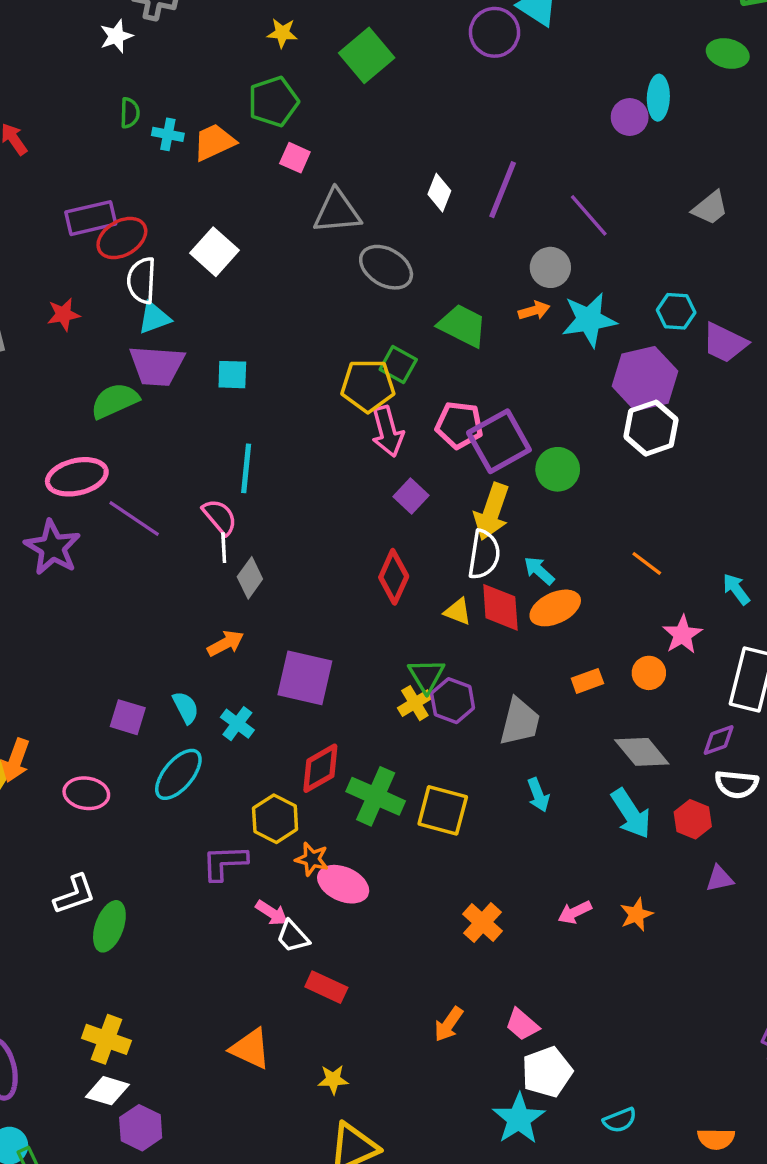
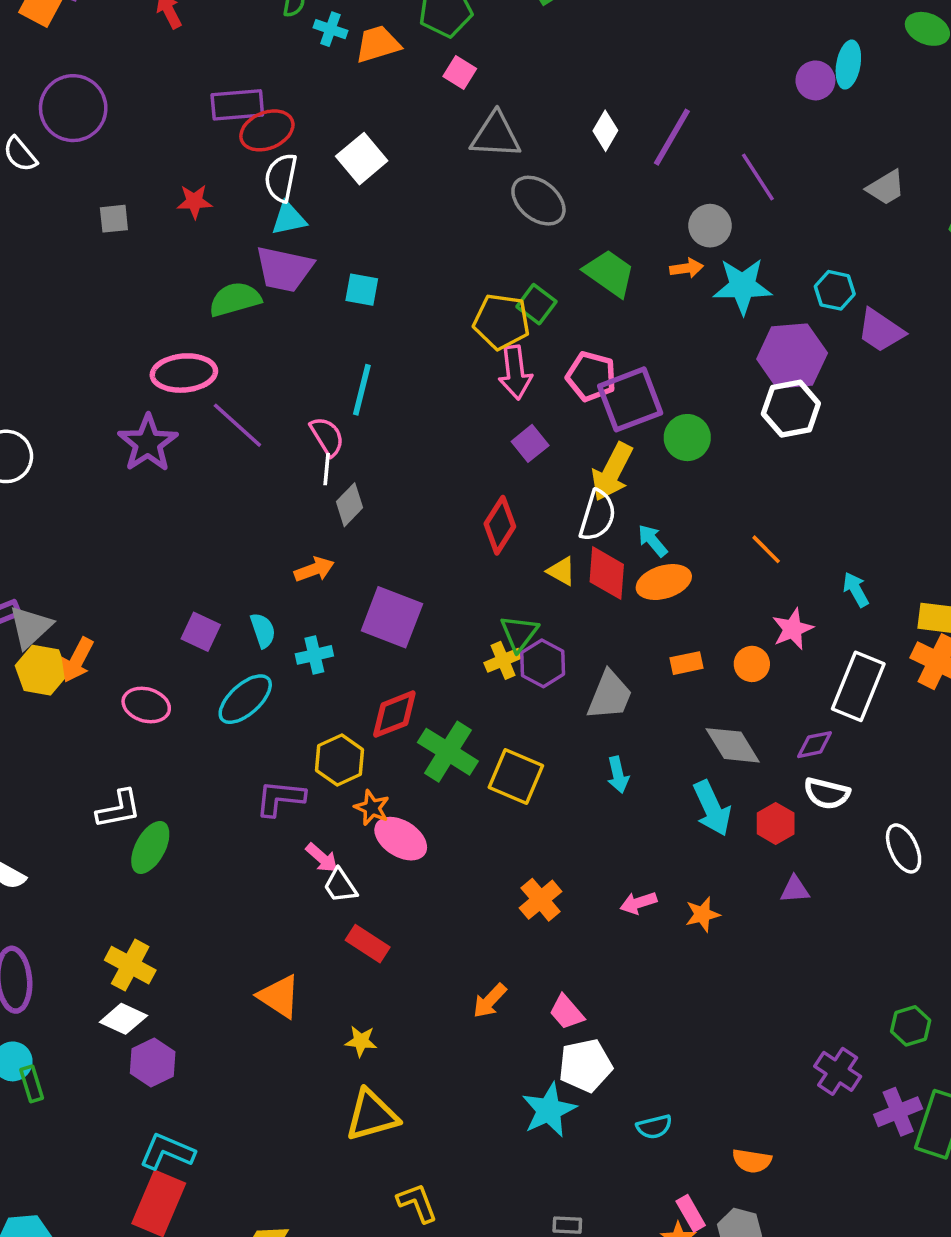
cyan cross: (237, 724) -> (314, 655), turned 32

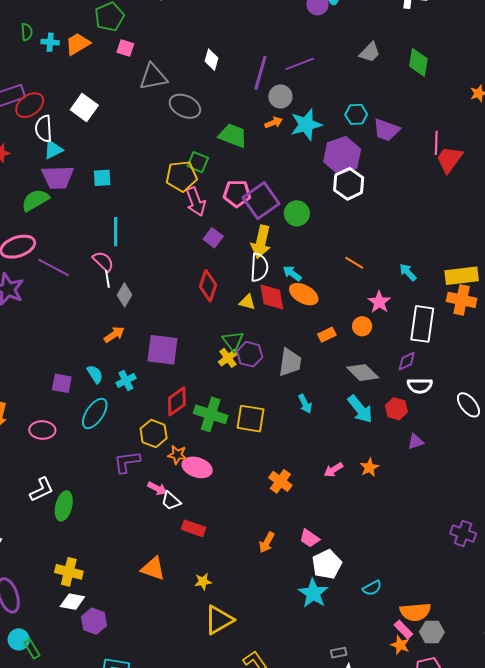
purple line: (672, 137) -> (260, 73), moved
purple line: (758, 177) -> (300, 64), turned -64
orange ellipse: (664, 582) -> (304, 294), turned 60
orange semicircle: (752, 1161) -> (415, 612), moved, size x1.4

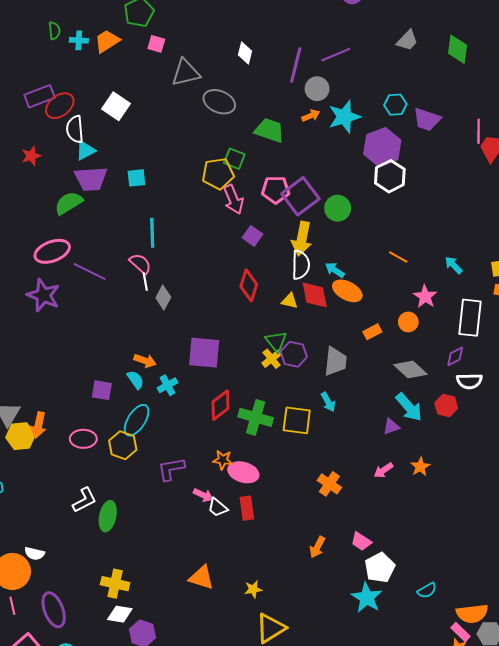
orange arrow: (114, 335) -> (145, 361), moved, turned 55
cyan arrow: (305, 404) -> (328, 402), moved
yellow hexagon: (154, 433) -> (123, 445), moved
purple triangle: (416, 442) -> (391, 427), moved
red rectangle: (193, 528) -> (247, 508), moved, turned 65

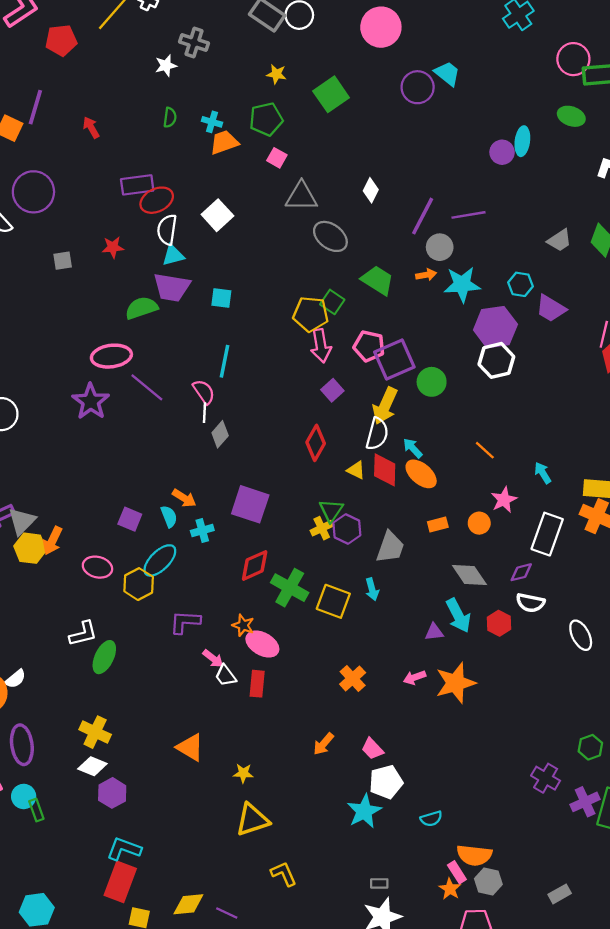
cyan cross: (79, 40) -> (212, 122), moved
gray trapezoid: (407, 40) -> (559, 240), moved
orange star: (420, 467) -> (455, 683), size x1.8
white semicircle: (35, 553) -> (15, 679), turned -66

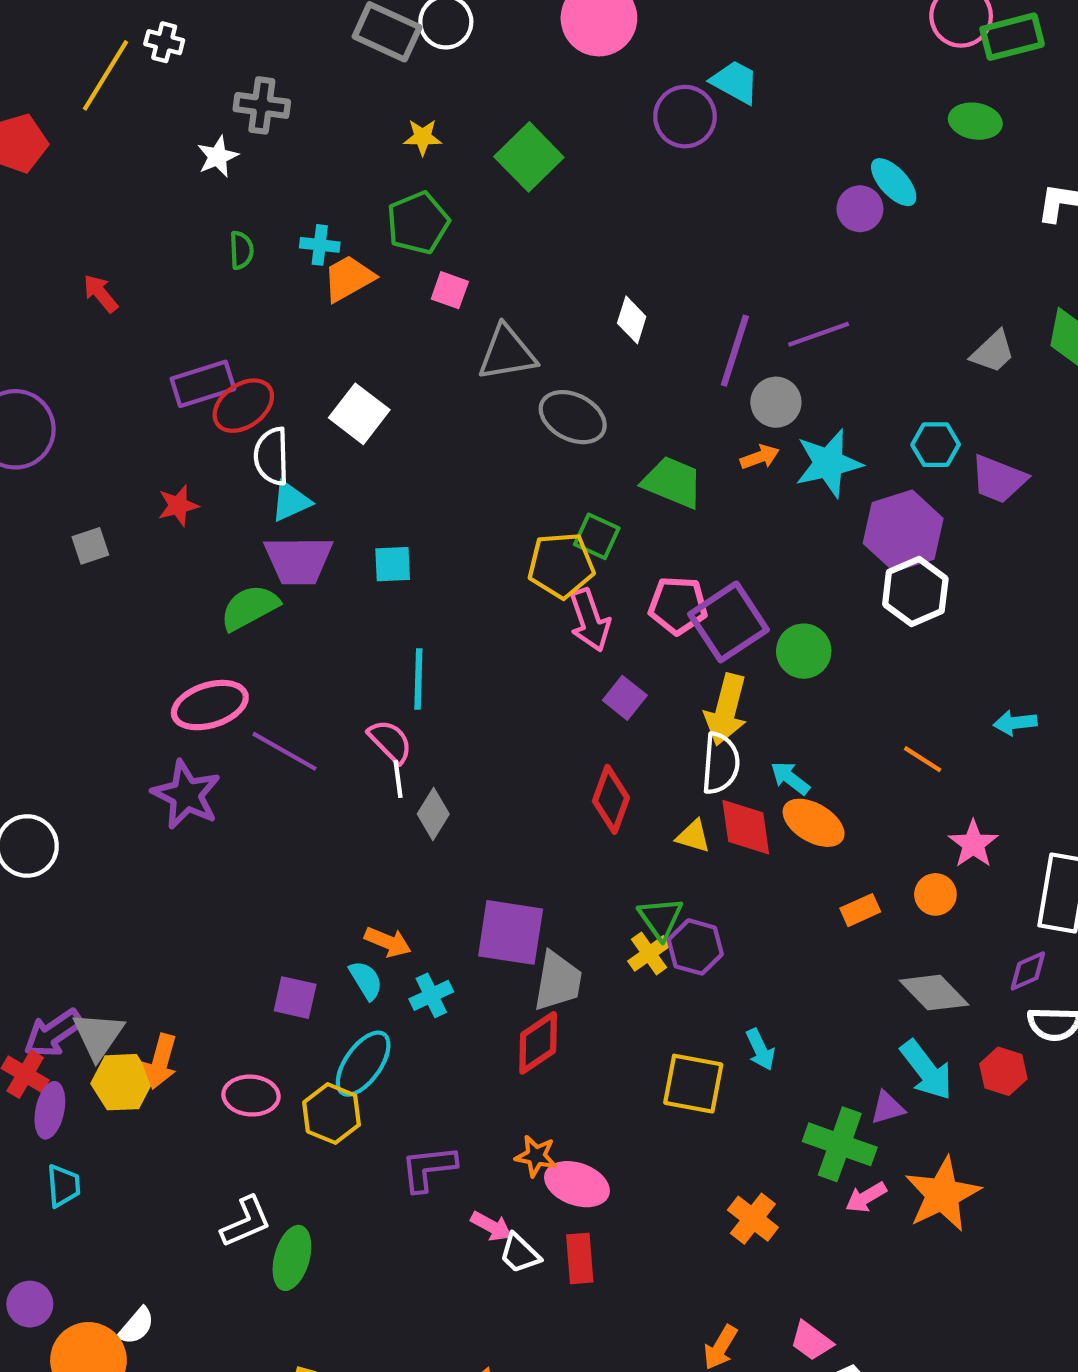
cyan ellipse: (522, 141) -> (894, 182), turned -40
cyan arrow: (543, 473) -> (1015, 723), moved, turned -55
gray trapezoid: (390, 547) -> (558, 981), moved
green cross: (290, 588) -> (840, 1144), moved

